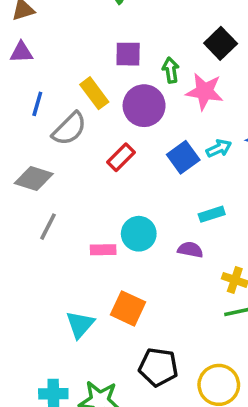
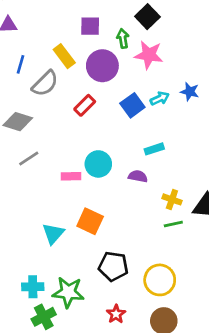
black square: (221, 43) -> (147, 17), moved
gray line: (48, 227) -> (29, 159), turned 30

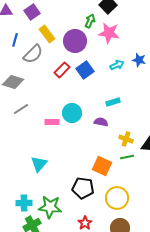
purple square: (90, 26) -> (32, 12), moved, turned -35
green arrow: (123, 38) -> (90, 21), turned 32
blue square: (132, 105) -> (85, 70), moved
orange square: (90, 221) -> (102, 166), moved

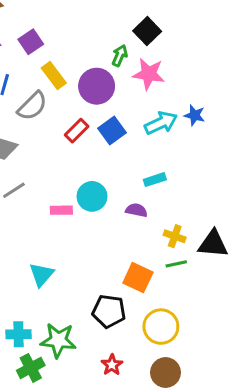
cyan arrow: (117, 65) -> (161, 123), size x1.5

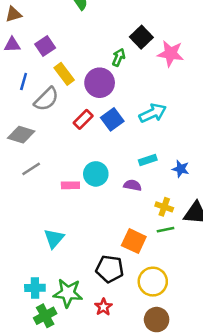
pink star: (149, 74) -> (171, 54), moved
blue star: (195, 115) -> (181, 169), moved
red star: (112, 365) -> (103, 307), moved

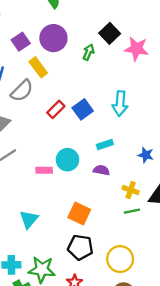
purple circle: (100, 83) -> (53, 38), moved
cyan arrow: (153, 113) -> (120, 104), turned 120
cyan rectangle: (148, 160) -> (105, 144), moved
orange square: (134, 241) -> (79, 213), moved

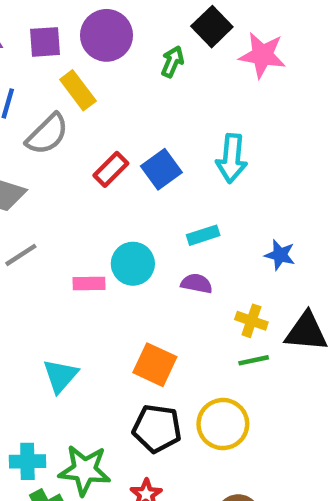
purple square: (21, 42) -> (45, 42), turned 30
yellow circle: (120, 259) -> (223, 424), moved

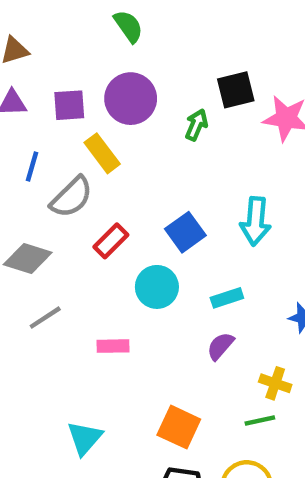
black square: (212, 27) -> (236, 90), turned 30
red rectangle: (111, 169) -> (111, 241), moved
cyan circle: (133, 264) -> (157, 287), moved
purple semicircle: (197, 283) -> (220, 346), turned -60
green line: (254, 360) -> (260, 421), moved

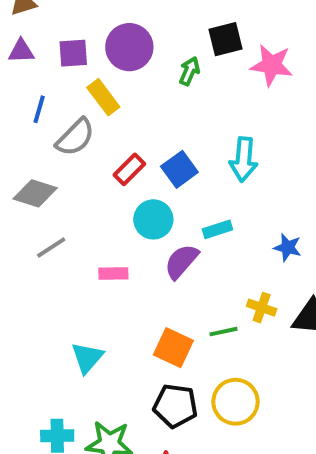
red rectangle: (111, 241) -> (129, 169), moved
purple semicircle: (220, 346) -> (181, 261), moved, size x1.4
green line: (260, 421) -> (223, 332), moved

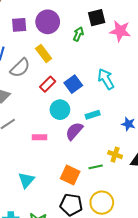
yellow rectangle: (103, 97) -> (44, 53), moved
cyan arrow: (244, 159) -> (106, 79), turned 145

